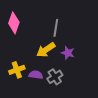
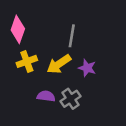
yellow cross: (17, 70) -> (27, 61), moved

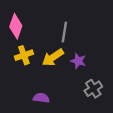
purple semicircle: (46, 96) -> (41, 98), moved
gray cross: (70, 99) -> (93, 89), moved

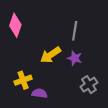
gray line: (64, 32) -> (75, 31), moved
yellow cross: (24, 55) -> (23, 80), moved

